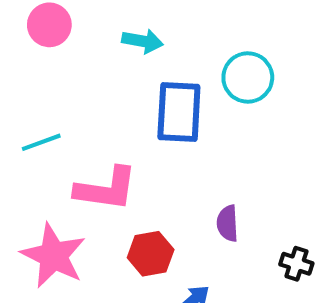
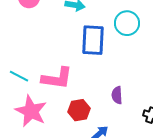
cyan line: (41, 142) -> (19, 76), moved, turned 48

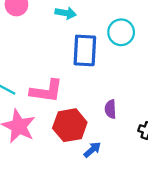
red hexagon: (79, 110) -> (70, 125), size x1.4

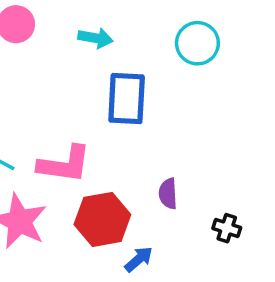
cyan circle: (121, 32) -> (197, 43), moved

